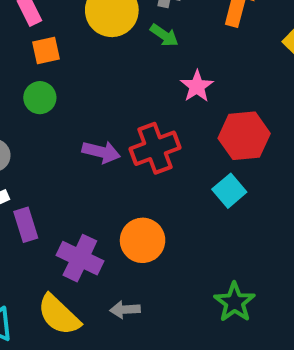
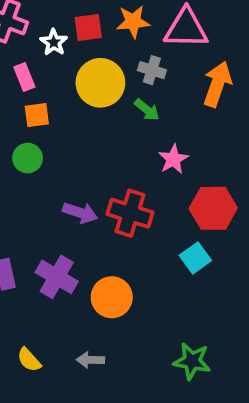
red cross: (155, 148) -> (130, 213), turned 33
purple cross: (80, 258) -> (57, 277), moved
green star: (235, 302) -> (192, 361), turned -30
yellow semicircle: (59, 315) -> (29, 360), size x0.6

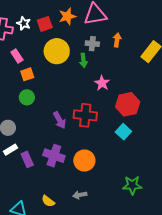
white star: (54, 42) -> (24, 23), moved
gray cross: (152, 70) -> (92, 44), moved
orange arrow: (217, 84) -> (117, 40), size x0.6
green arrow: (147, 110) -> (83, 60), turned 56
purple arrow: (80, 213) -> (60, 120), turned 54

